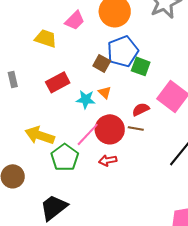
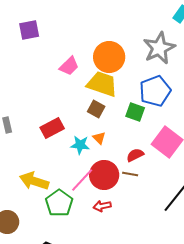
yellow trapezoid: (46, 38) -> (102, 84), moved, size x1.4
blue pentagon: (123, 51) -> (155, 91), moved

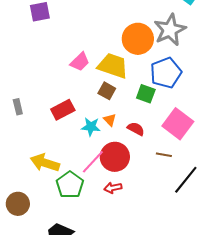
orange circle: (109, 57) -> (138, 39), moved
pink trapezoid: (69, 66) -> (80, 62), moved
red semicircle: (135, 155) -> (136, 129), moved, turned 54
brown line: (130, 174) -> (164, 155), moved

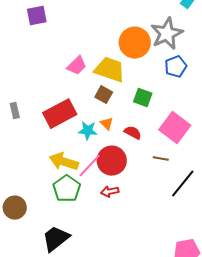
blue pentagon: (166, 73) -> (176, 67), moved, size x0.7
red rectangle: (63, 110) -> (60, 114), size x1.4
yellow arrow: (45, 163) -> (64, 162), moved

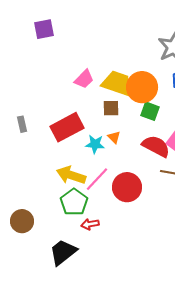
orange circle: (135, 43) -> (142, 87), moved
brown square: (104, 95) -> (111, 108), turned -30
red semicircle: (133, 133) -> (156, 146), moved, size x1.6
red circle: (112, 161) -> (127, 187), moved
red arrow: (110, 192) -> (90, 224), moved

